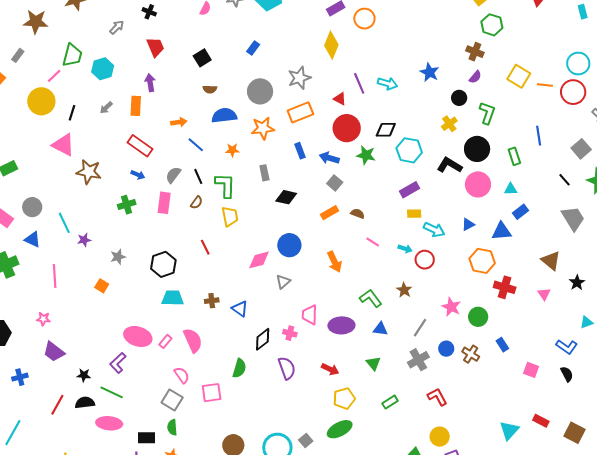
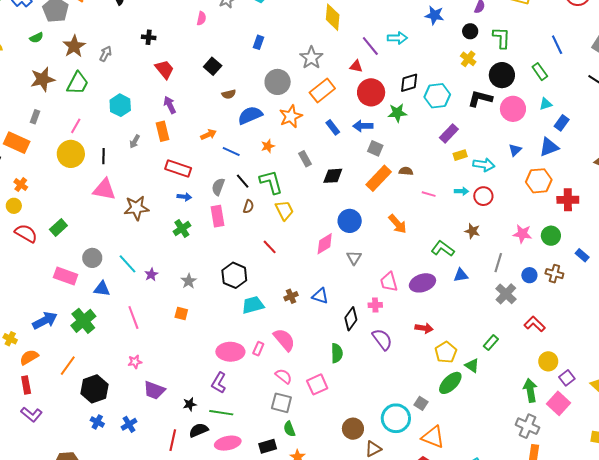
gray arrow: (117, 27) -> (106, 54), moved
green trapezoid: (72, 55) -> (78, 83), moved, turned 30
orange rectangle: (329, 213) -> (379, 178), size x1.5
green triangle: (373, 363) -> (472, 366), moved

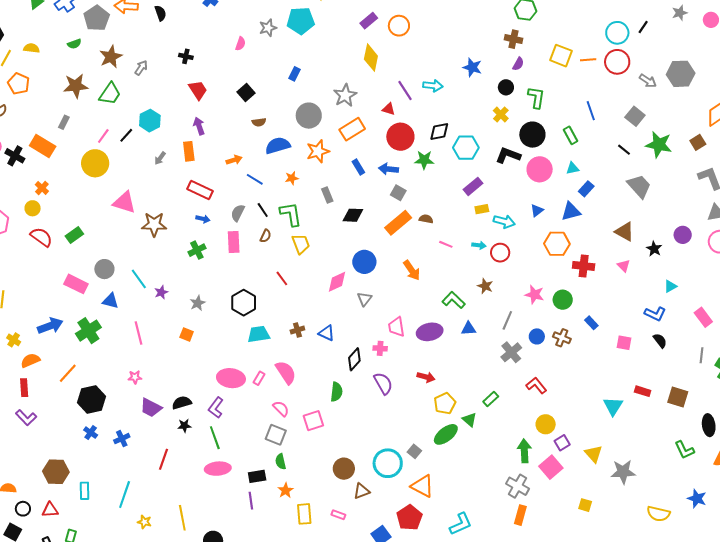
black line: (104, 156) -> (126, 135), moved, turned 35
green line: (221, 413) -> (215, 438), turned 55
black semicircle: (199, 430) -> (182, 403), moved

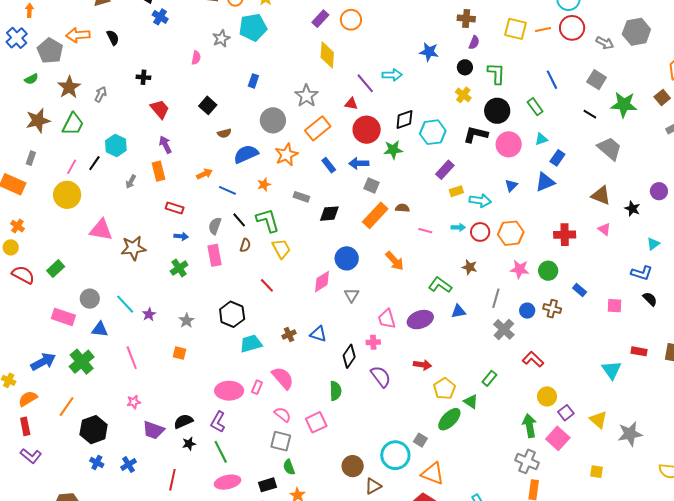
red rectangle: (200, 190) -> (175, 208), size x0.7
gray rectangle: (327, 195) -> (301, 197), turned -42
orange hexagon: (557, 244) -> (511, 233), moved

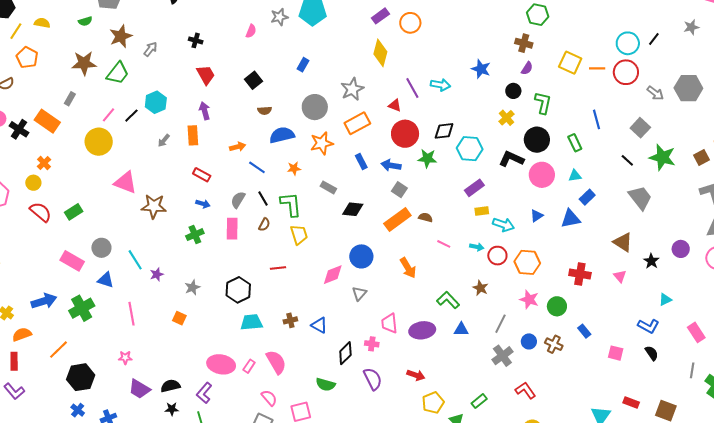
red line: (267, 285) -> (278, 268), turned -63
green semicircle: (335, 391) -> (326, 384), turned 96

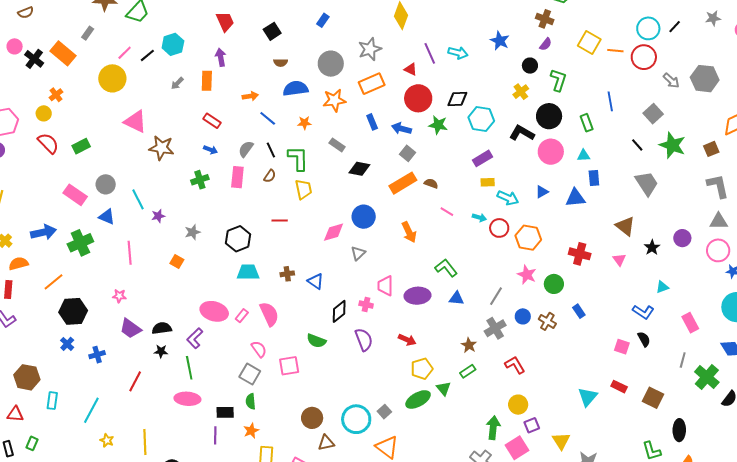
blue rectangle: (587, 197) -> (594, 178), turned -56
brown star: (480, 288) -> (469, 345), moved
pink square: (616, 353) -> (622, 347), moved

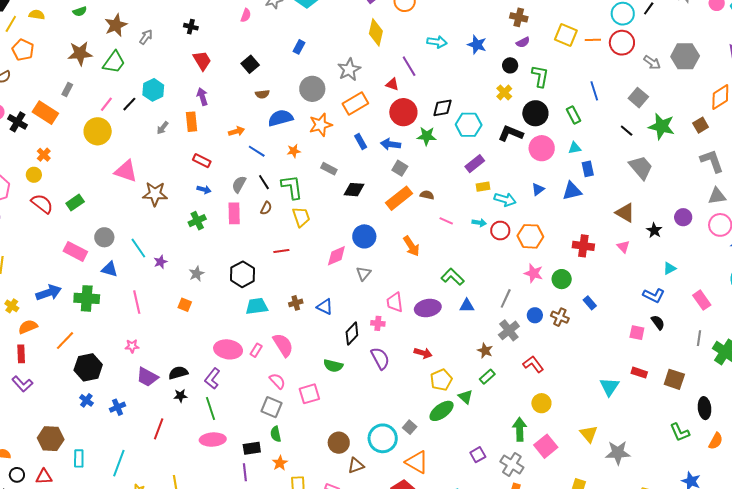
purple semicircle: (546, 44) -> (523, 42), turned 32
cyan arrow: (458, 53) -> (437, 42), moved
green cross: (80, 243) -> (87, 298), turned 35
purple square: (532, 425) -> (478, 455), moved

